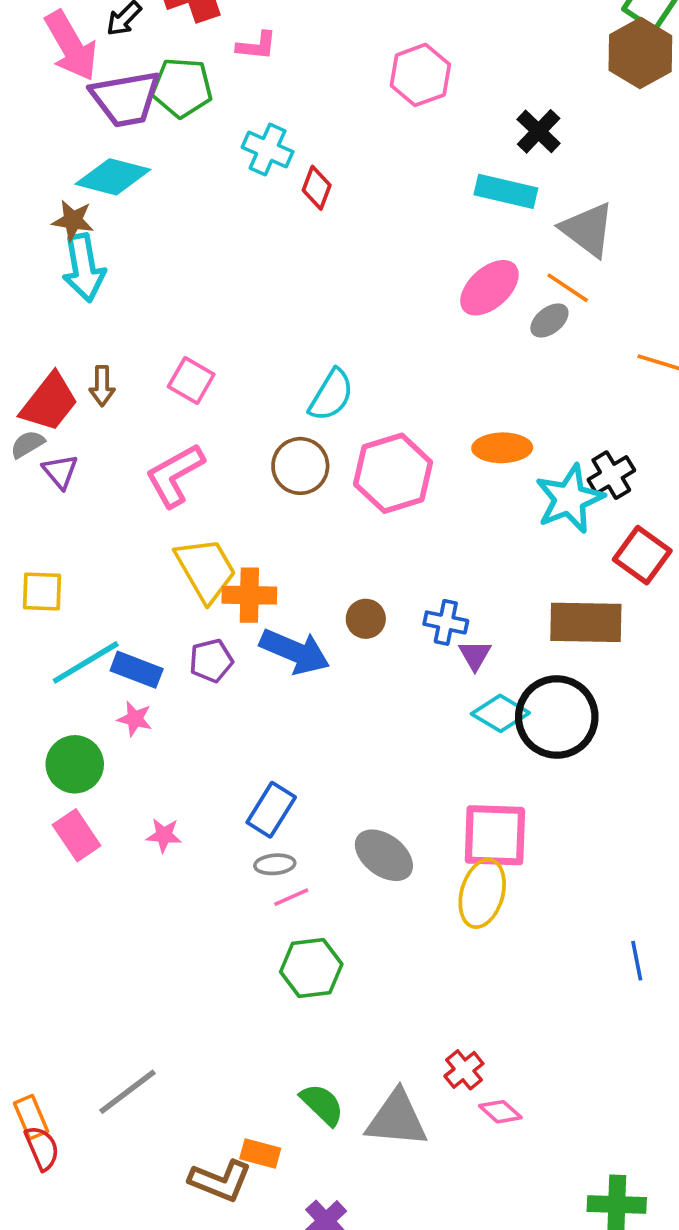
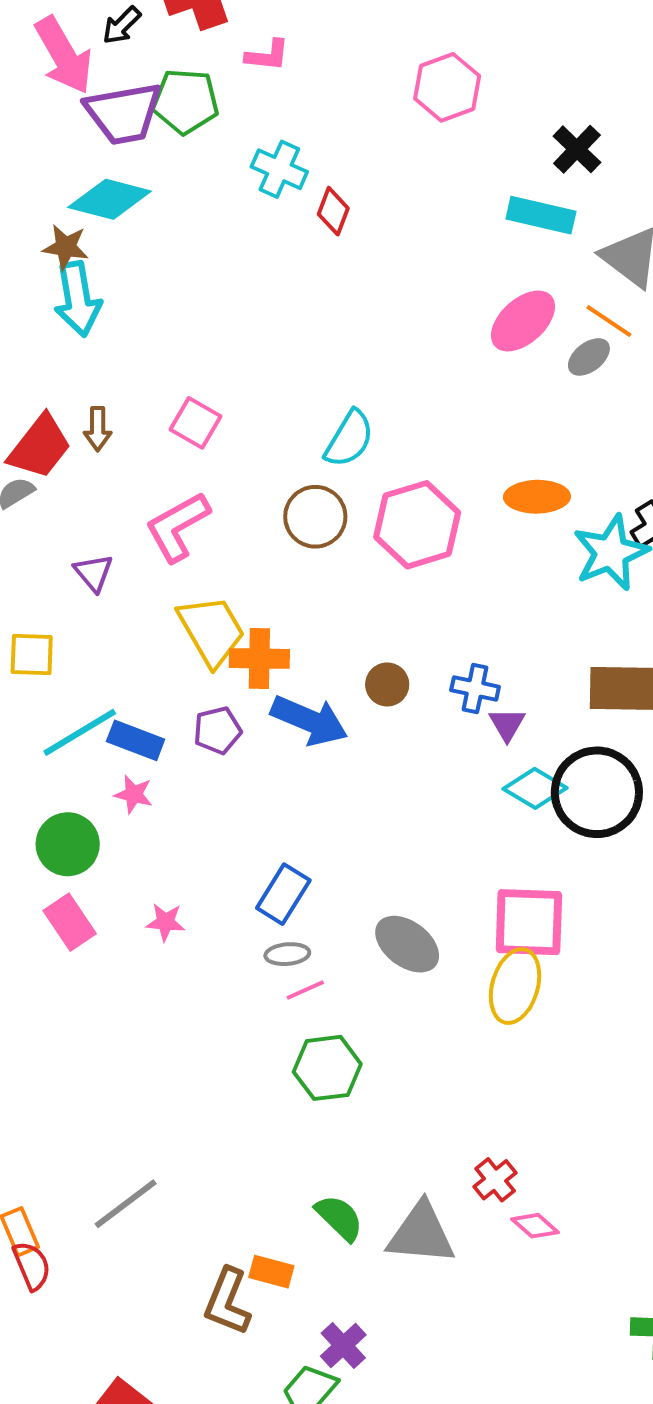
purple triangle: (60, 471) -> (94, 573), moved
brown L-shape: (220, 1181) -> (227, 1302), turned 90

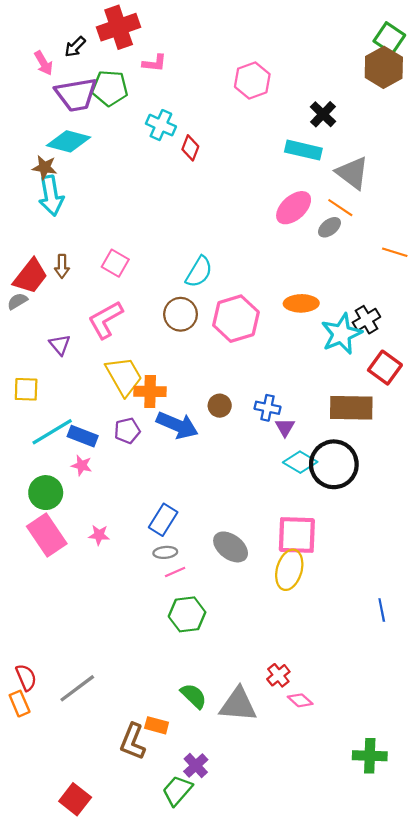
pink arrow: (64, 55) -> (43, 63), size x0.6
pink rectangle: (70, 922) -> (47, 535), size x1.4
red semicircle: (32, 1266) -> (26, 677), moved

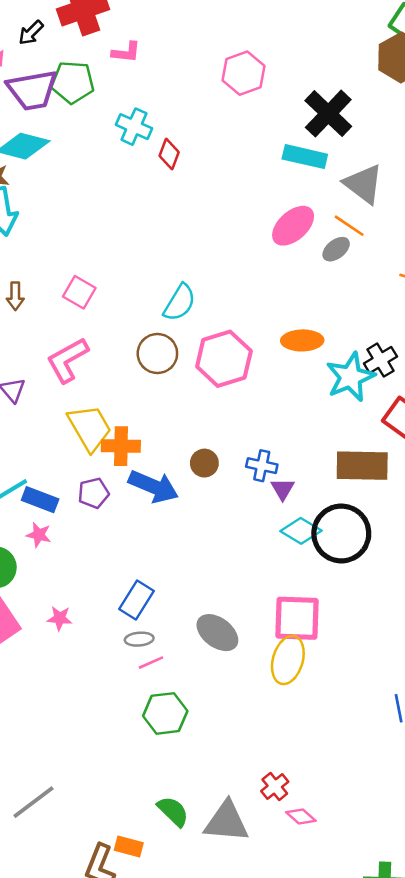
black cross: (323, 114) -> (328, 114), size x1.5

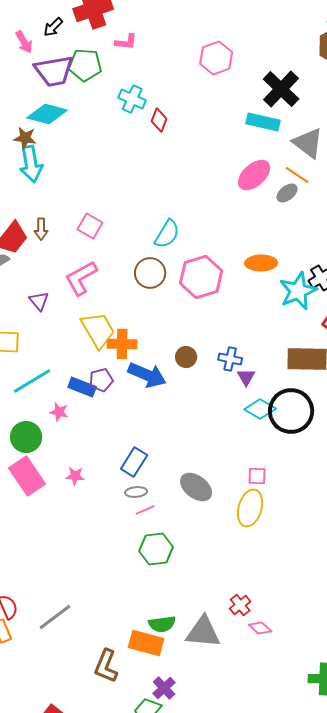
blue rectangle: (40, 500) -> (82, 387), moved
pink square: (297, 618) -> (257, 476), size x0.5
green semicircle: (173, 811) -> (162, 624), turned 128
orange rectangle: (129, 846) -> (146, 643), moved, size x1.6

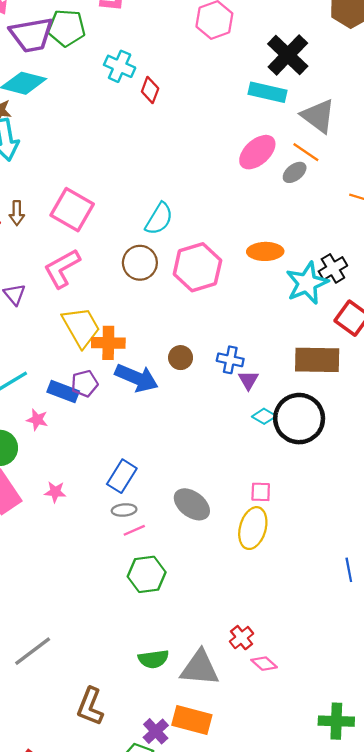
pink square: (90, 226) -> (72, 210), size x1.5
cyan diamond: (260, 409) -> (264, 416), size x0.7
orange rectangle: (146, 643) -> (192, 720), moved

